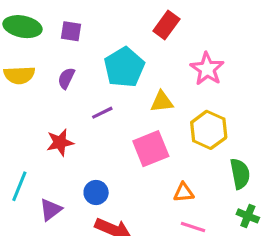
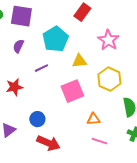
purple square: (71, 31) -> (21, 16), size x1.6

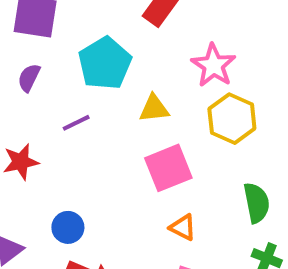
yellow hexagon: (109, 79) -> (232, 119), moved
pink square: (72, 91) -> (168, 168), moved
orange triangle: (93, 119) -> (183, 227), turned 32

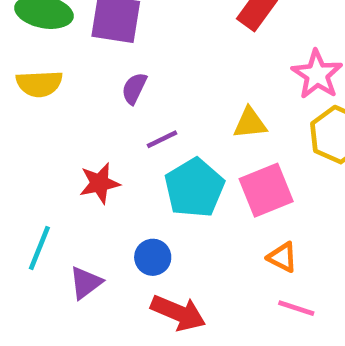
cyan pentagon: (105, 63) -> (194, 188), moved
purple semicircle: (29, 78) -> (134, 88), moved

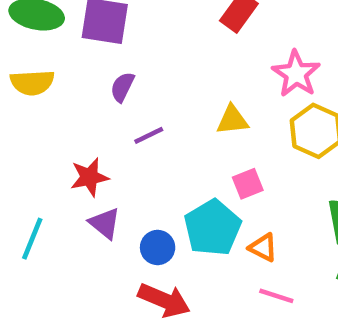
cyan pentagon: (194, 188) -> (213, 228), moved
pink square: (266, 190) -> (248, 184), size x0.6
blue circle: (153, 257) -> (158, 247), moved
purple triangle: (86, 283) -> (105, 223), moved, turned -44

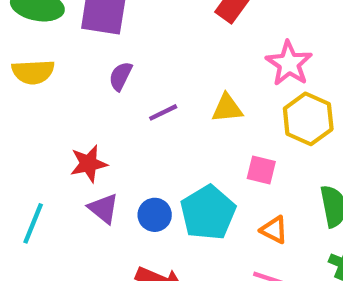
purple line: (149, 135) -> (163, 112), moved
pink square: (248, 184) -> (261, 170), moved, turned 36
blue circle: (158, 247) -> (155, 215), moved
orange triangle: (263, 247) -> (274, 230), moved

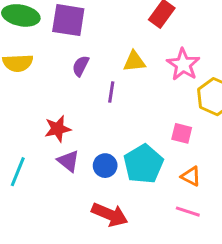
pink star: (289, 63) -> (183, 64), moved
yellow triangle: (227, 108) -> (134, 61), moved
purple line: (163, 112) -> (111, 92), turned -55

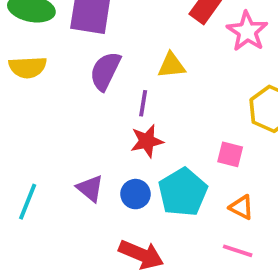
pink star: (183, 64) -> (247, 31), moved
purple semicircle: (81, 66) -> (105, 71), size x1.5
red star: (58, 129) -> (147, 141), moved

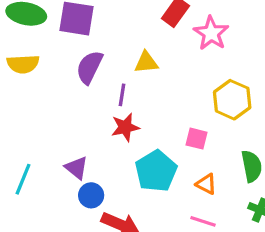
blue circle: (135, 194) -> (91, 195), moved

